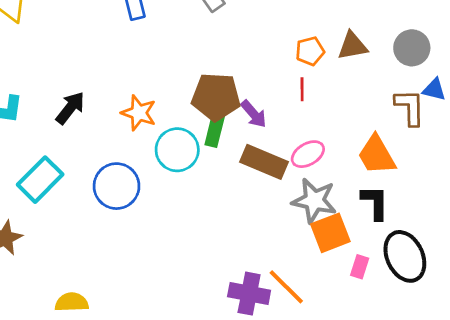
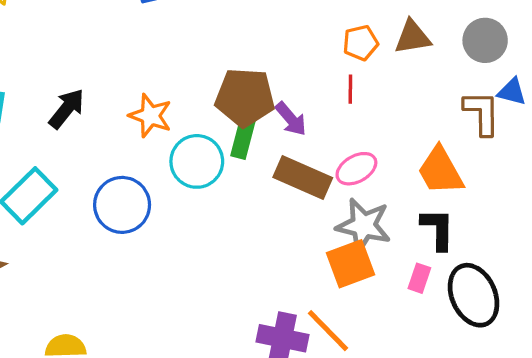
orange square: (330, 233) -> (351, 264), moved
pink rectangle: (360, 267) -> (419, 278), moved

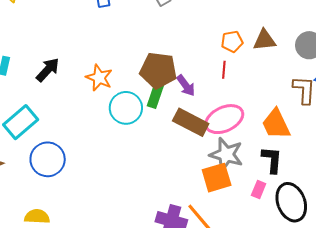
pink ellipse: (356, 169) -> (224, 119), size x1.5
blue circle: (122, 205) -> (48, 159), moved

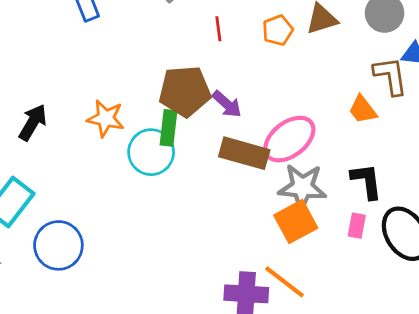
red line: (224, 70) -> (218, 29), moved
green rectangle: (156, 95) -> (169, 128), moved
orange trapezoid: (276, 124) -> (363, 110), moved, size x0.7

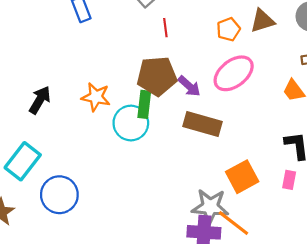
red line: (218, 29) -> (165, 28), moved
pink ellipse: (289, 139) -> (234, 73), moved
gray star: (302, 187) -> (210, 207), moved

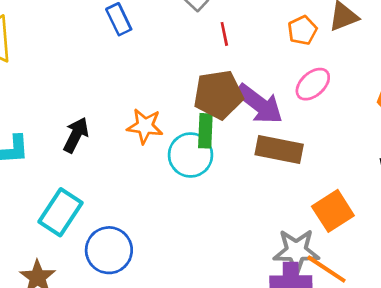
pink ellipse: (234, 73) -> (313, 84), size x0.7
purple arrow: (189, 86) -> (259, 104), size x1.6

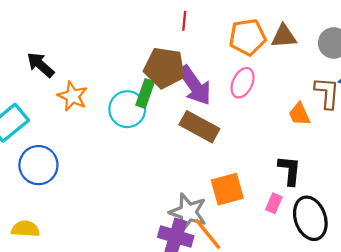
orange pentagon: (302, 30) -> (248, 37), size x1.5
pink ellipse: (313, 84) -> (243, 83), turned -40
orange star: (145, 126) -> (72, 96), moved
black arrow: (76, 135) -> (41, 65), turned -92

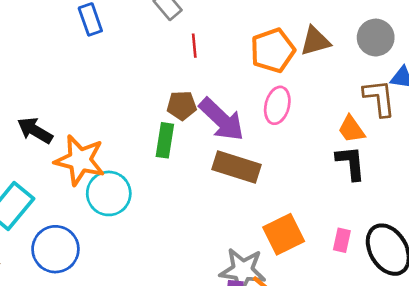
brown pentagon: (164, 68) -> (182, 106), size x0.6
orange star: (72, 96) -> (80, 160), size x1.4
cyan circle: (127, 109) -> (109, 193), moved
black L-shape: (290, 170) -> (351, 163), moved

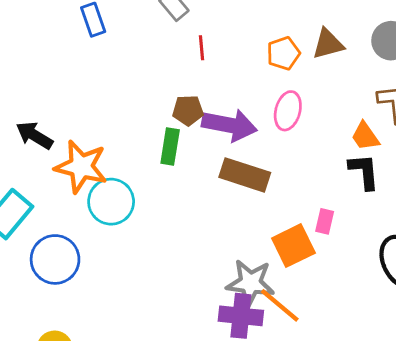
orange pentagon: (273, 50) -> (283, 53), size x0.7
purple arrow: (222, 119) -> (229, 125), turned -33
pink rectangle: (342, 240) -> (325, 221), moved

